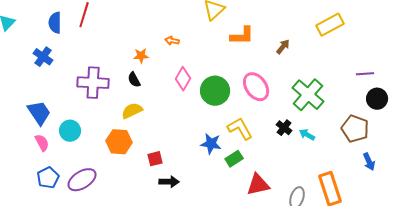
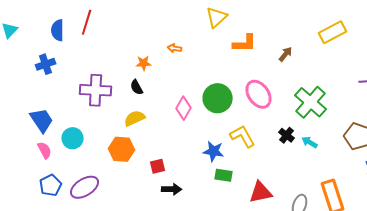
blue cross: (43, 57) -> (46, 64), turned 36
pink diamond: (183, 79) -> (184, 108), moved
green rectangle: (234, 159) -> (224, 175), moved, turned 42

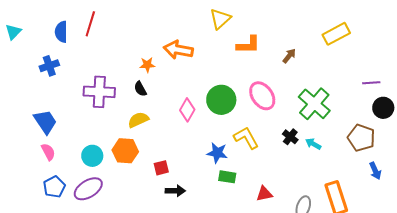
orange arrow: (175, 48) -> (178, 50), size x2.0
cyan circle: (73, 138) -> (92, 156), moved
red triangle: (261, 192) -> (264, 194), size x0.7

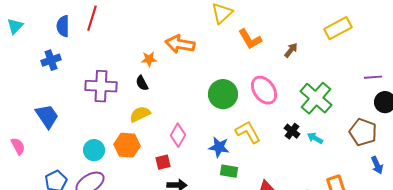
orange L-shape: (248, 45) -> (250, 39), turned 60
pink diamond: (187, 110) -> (178, 135), moved
pink semicircle: (48, 152) -> (18, 146), moved

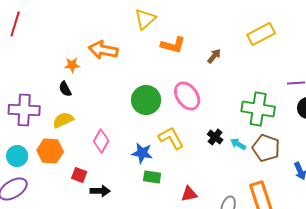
orange L-shape: (250, 39) -> (173, 45), turned -45
purple cross: (101, 86) -> (24, 110), moved
green cross: (316, 98) -> (258, 109), moved, turned -32
brown pentagon: (363, 132) -> (266, 148), moved
red square: (163, 162) -> (79, 175), moved, turned 35

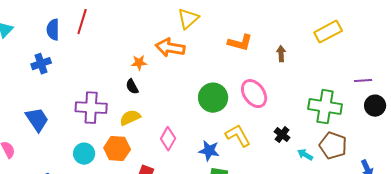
yellow triangle: (145, 19) -> (188, 19), moved
brown arrow: (214, 56) -> (281, 54), turned -42
cyan arrow: (238, 144) -> (305, 155), moved

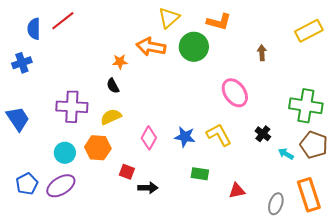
red line: (82, 22) -> (63, 21), turned 35
orange L-shape: (240, 43) -> (219, 22), moved
green circle: (213, 98) -> (194, 47), moved
blue star: (209, 151) -> (185, 137), moved

